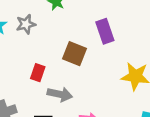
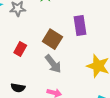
gray arrow: (60, 94) -> (53, 64), moved, turned 30

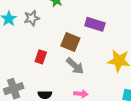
purple rectangle: (80, 25) -> (95, 24), turned -54

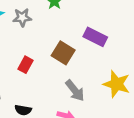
gray arrow: (75, 66) -> (75, 91), moved

